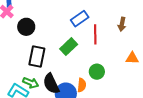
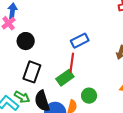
red line: (95, 34) -> (72, 63), moved
green rectangle: (69, 47) -> (65, 78), moved

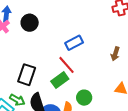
black circle: (26, 41) -> (30, 23), moved
red line: (72, 63) -> (66, 65), turned -48

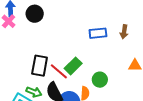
blue rectangle: (74, 43) -> (98, 33), moved, turned 30
red line: (66, 65) -> (59, 71), moved

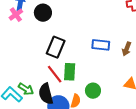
black rectangle: (40, 66) -> (56, 47), moved
green rectangle: (73, 66) -> (70, 72), turned -54

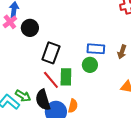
black circle: (43, 13) -> (30, 28), moved
green circle: (93, 91) -> (90, 65), moved

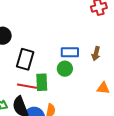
red line: (51, 80) -> (27, 86), turned -36

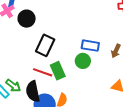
green rectangle: (42, 82) -> (58, 71), turned -30

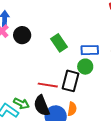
black rectangle: (45, 45) -> (70, 81), moved
green rectangle: (58, 71) -> (59, 43), moved

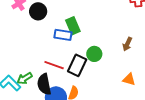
blue rectangle: (90, 50) -> (63, 35), moved
green arrow: (21, 103) -> (25, 78), turned 112

